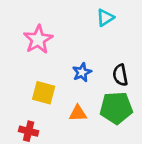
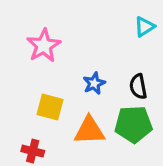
cyan triangle: (105, 18) -> (144, 27), moved
orange triangle: (78, 113) -> (89, 131), size x1.5

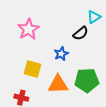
black semicircle: (138, 86) -> (81, 33), moved, turned -119

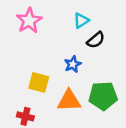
cyan triangle: (94, 17) -> (81, 21), moved
pink star: (28, 29) -> (29, 21), moved

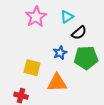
pink star: (29, 21) -> (36, 17), moved
green pentagon: (103, 96) -> (86, 58), moved

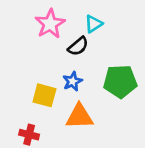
black semicircle: (79, 33) -> (78, 46), moved
blue star: (60, 53) -> (72, 81), moved

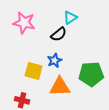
pink star: (50, 24) -> (24, 23), moved, turned -30
green pentagon: (120, 81) -> (91, 74), moved

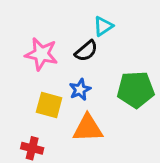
pink star: (24, 23) -> (41, 54), moved
green pentagon: (91, 74) -> (136, 90), moved

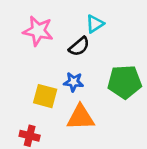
pink star: (41, 54) -> (38, 31), moved
blue star: (80, 90) -> (74, 82), turned 30

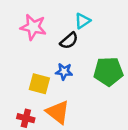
orange triangle: (81, 117) -> (58, 112), moved, turned 40

